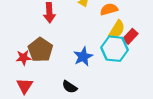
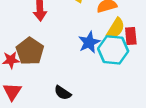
red rectangle: (130, 36) -> (131, 36), turned -48
blue star: (83, 57) -> (89, 42), moved

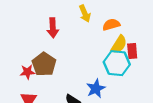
blue star: (89, 42) -> (96, 89), moved

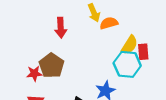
orange semicircle: (111, 25) -> (109, 23), moved

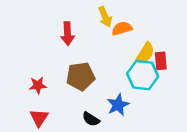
brown pentagon: (52, 66) -> (81, 76), moved, turned 30

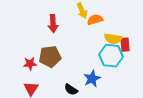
yellow semicircle: (145, 53) -> (113, 39), turned 66
brown pentagon: (81, 76) -> (50, 57), moved

